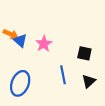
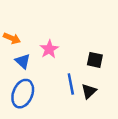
blue triangle: (20, 41) -> (23, 61), moved
black triangle: (89, 81) -> (89, 91), moved

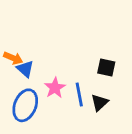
orange arrow: (12, 38) -> (13, 58), moved
pink star: (49, 49) -> (55, 88), moved

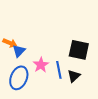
black square: (106, 67) -> (79, 50), size x1.5
blue triangle: (25, 69) -> (19, 51), turned 32

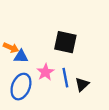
black square: (79, 50) -> (65, 42), moved
blue triangle: (19, 51) -> (21, 57), turned 48

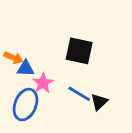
pink star: (45, 72) -> (43, 83), moved
blue line: (65, 78) -> (79, 94), turned -48

